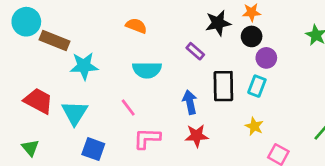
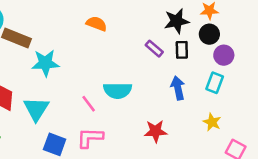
cyan semicircle: (147, 70) -> (118, 91), moved
black rectangle: (223, 86) -> (182, 50), moved, size x0.6
blue arrow: (190, 102) -> (178, 88), moved
pink L-shape: (147, 138) -> (90, 138), moved

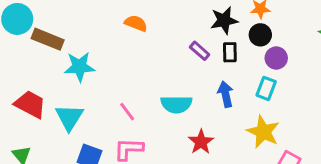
cyan semicircle: (118, 91) -> (176, 104), moved
yellow star: (212, 122) -> (263, 132), size x1.6
red star: (156, 131) -> (201, 142), turned -30

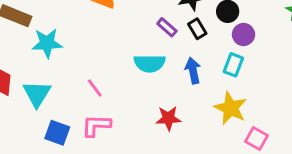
black rectangle: (230, 52) -> (197, 29), turned -30
cyan semicircle: (176, 104) -> (150, 63), moved
red star: (201, 142) -> (168, 118), turned 30

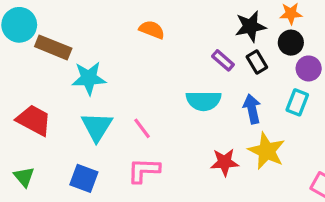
cyan triangle: (37, 94) -> (97, 127), moved
yellow star: (231, 108) -> (267, 151), moved
blue square: (57, 133) -> (84, 178), moved

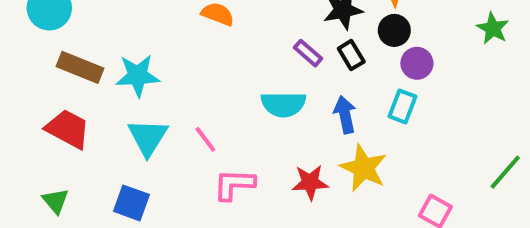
brown rectangle: (53, 47) -> (80, 67), moved
pink L-shape: (144, 170) -> (234, 184), moved

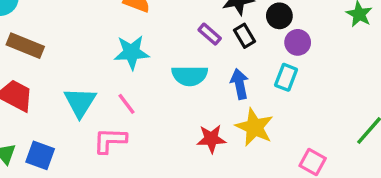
cyan star: (138, 76) -> (132, 52), moved
pink L-shape: (234, 184) -> (110, 140), moved
blue square: (131, 203) -> (40, 155), moved

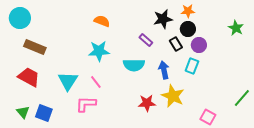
black rectangle: (244, 36) -> (176, 44), moved

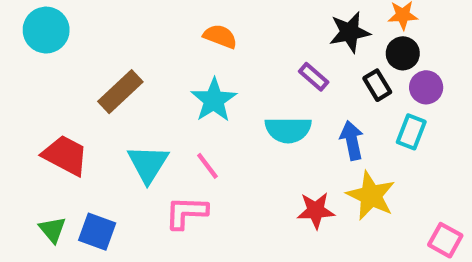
brown rectangle: (35, 47) -> (120, 92), moved, turned -65
cyan star: (99, 51) -> (214, 100), turned -30

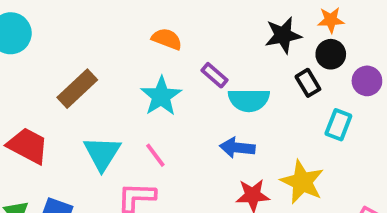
purple rectangle: (314, 77) -> (215, 75), moved
purple circle: (426, 87) -> (367, 81), moved
cyan semicircle: (288, 130) -> (249, 100), moved
blue arrow: (352, 140) -> (237, 148), moved, turned -72

